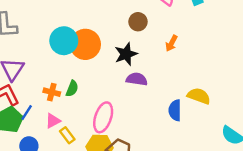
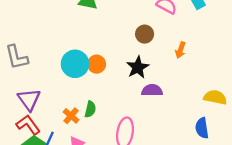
orange circle: (85, 44) -> (97, 64), size x0.6
orange cross: (52, 92) -> (71, 116), turned 35
blue semicircle: (175, 110) -> (202, 128), moved

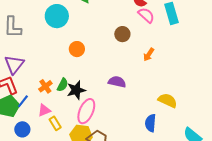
cyan circle: (75, 64) -> (57, 16), moved
black star: (138, 67) -> (76, 90), moved

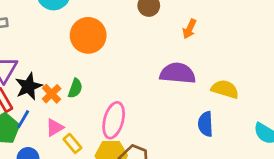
orange circle: (77, 49) -> (88, 35), size x1.6
purple semicircle: (117, 82) -> (178, 73), moved, size x1.4
black star: (76, 90) -> (29, 86), moved

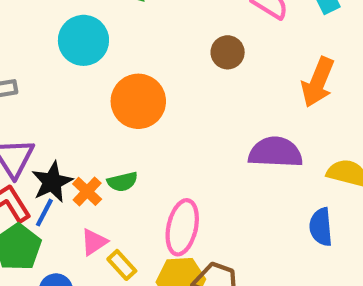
orange arrow: (189, 29) -> (318, 82), moved, size x1.6
green semicircle: (75, 88) -> (122, 182), turned 60
blue line: (23, 119) -> (44, 213), moved

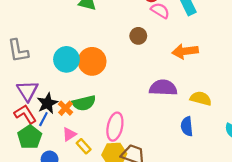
cyan circle: (83, 40) -> (66, 59), moved
orange arrow: (318, 82) -> (185, 51), turned 60
green semicircle: (122, 182) -> (84, 103), size x1.5

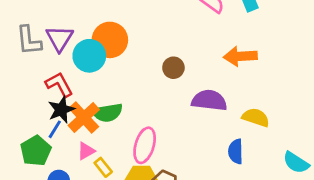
brown circle: (138, 36) -> (173, 68), moved
orange circle: (92, 61) -> (110, 40), moved
purple triangle: (27, 91) -> (59, 38), moved
orange cross: (66, 108) -> (84, 117), size x1.6
red L-shape: (25, 114) -> (59, 84), moved

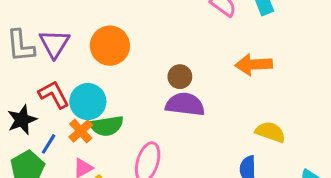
cyan circle: (89, 56) -> (88, 102), moved
purple semicircle: (209, 100) -> (185, 104), moved
black star: (61, 110) -> (22, 120), moved
orange cross: (84, 117) -> (81, 131), size x0.7

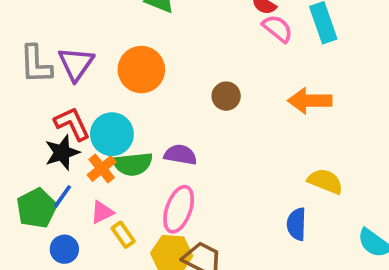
brown circle: (180, 77) -> (226, 96), moved
purple semicircle: (185, 104) -> (180, 155), moved, size x0.7
black star: (22, 120) -> (62, 153), moved
blue line: (49, 144) -> (62, 196), moved

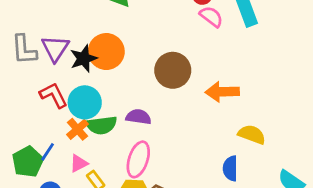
brown circle: (226, 96) -> (173, 70), size x1.6
orange arrow: (310, 101) -> (222, 92), moved
black star: (62, 153) -> (84, 58), moved

